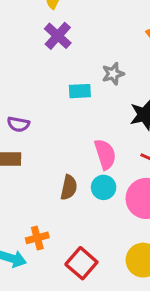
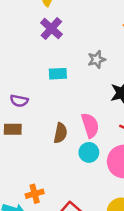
cyan rectangle: (80, 91) -> (58, 74), moved
brown semicircle: (69, 187) -> (60, 133), moved

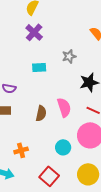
cyan circle: (89, 152) -> (63, 147), moved
orange cross: (35, 194) -> (21, 150), moved

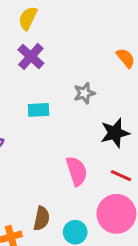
brown semicircle: (41, 113) -> (42, 218), moved

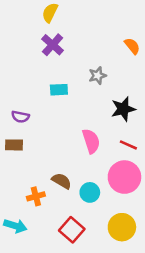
brown semicircle: (42, 218) -> (62, 181), turned -72

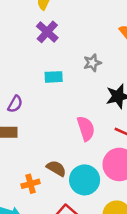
purple semicircle: (20, 117) -> (15, 104), turned -72
cyan circle: (90, 192) -> (85, 180), size x1.5

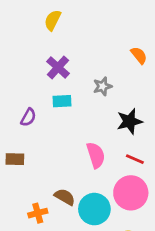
purple cross: (47, 32) -> (58, 67), moved
purple semicircle: (15, 104) -> (28, 117), moved

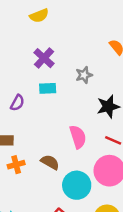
yellow semicircle: (53, 20) -> (39, 16), turned -138
brown semicircle: (65, 197) -> (50, 162), moved
orange cross: (38, 213) -> (16, 165), moved

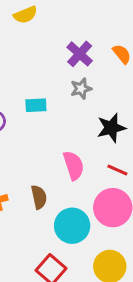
purple cross: (44, 58) -> (80, 54), moved
brown semicircle: (50, 162) -> (39, 197), turned 48

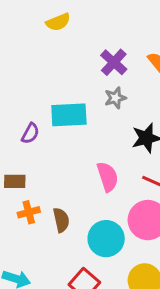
cyan rectangle: (36, 105) -> (69, 115), size x1.6
brown semicircle: (39, 197) -> (61, 220), moved

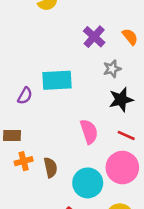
gray star: (115, 98) -> (112, 69), moved

